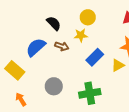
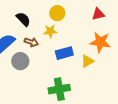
blue rectangle: (95, 57) -> (64, 53), turned 30
gray circle: (54, 86) -> (20, 61), moved

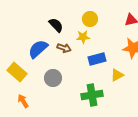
gray circle: (20, 61) -> (53, 78), moved
yellow triangle: (87, 61) -> (117, 75), moved

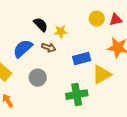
yellow circle: (90, 19) -> (97, 19), moved
yellow star: (83, 37) -> (61, 32), moved
yellow triangle: (117, 75) -> (102, 75), size x1.5

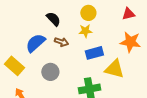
yellow circle: (97, 19) -> (88, 13), moved
yellow star: (61, 32) -> (85, 31), moved
yellow triangle: (102, 75) -> (114, 69), turned 45

